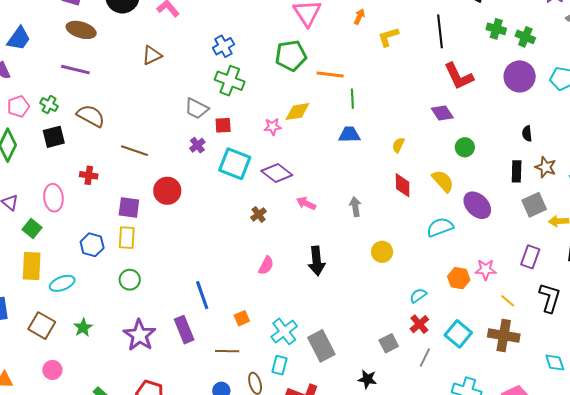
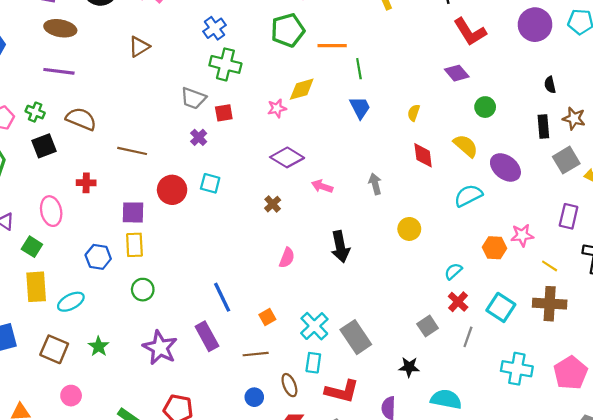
blue trapezoid: (349, 135) -> (360, 108), turned 70
cyan square: (235, 164) -> (210, 183), moved, size x0.6

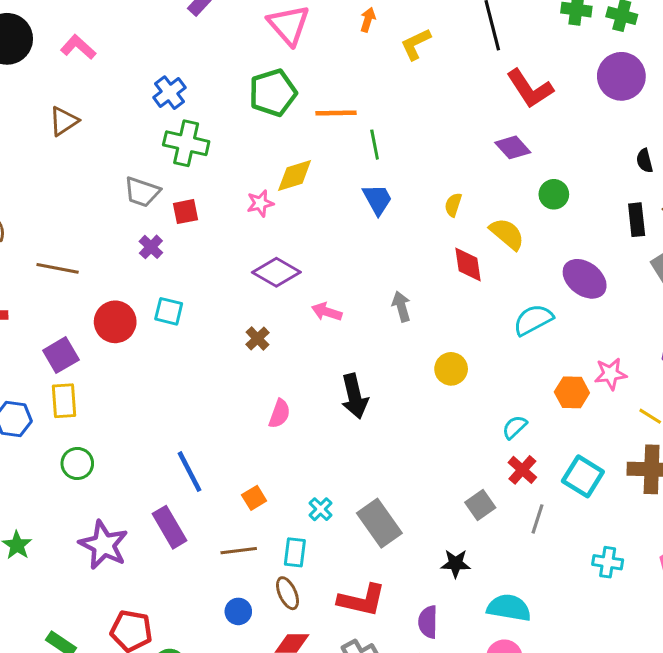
yellow semicircle: (466, 146) -> (507, 234), moved
purple square: (133, 212) -> (61, 355), turned -30
cyan cross: (314, 326) -> (321, 509), size x0.6
cyan rectangle: (313, 363) -> (295, 552), moved
cyan cross: (517, 369) -> (608, 562), size x0.7

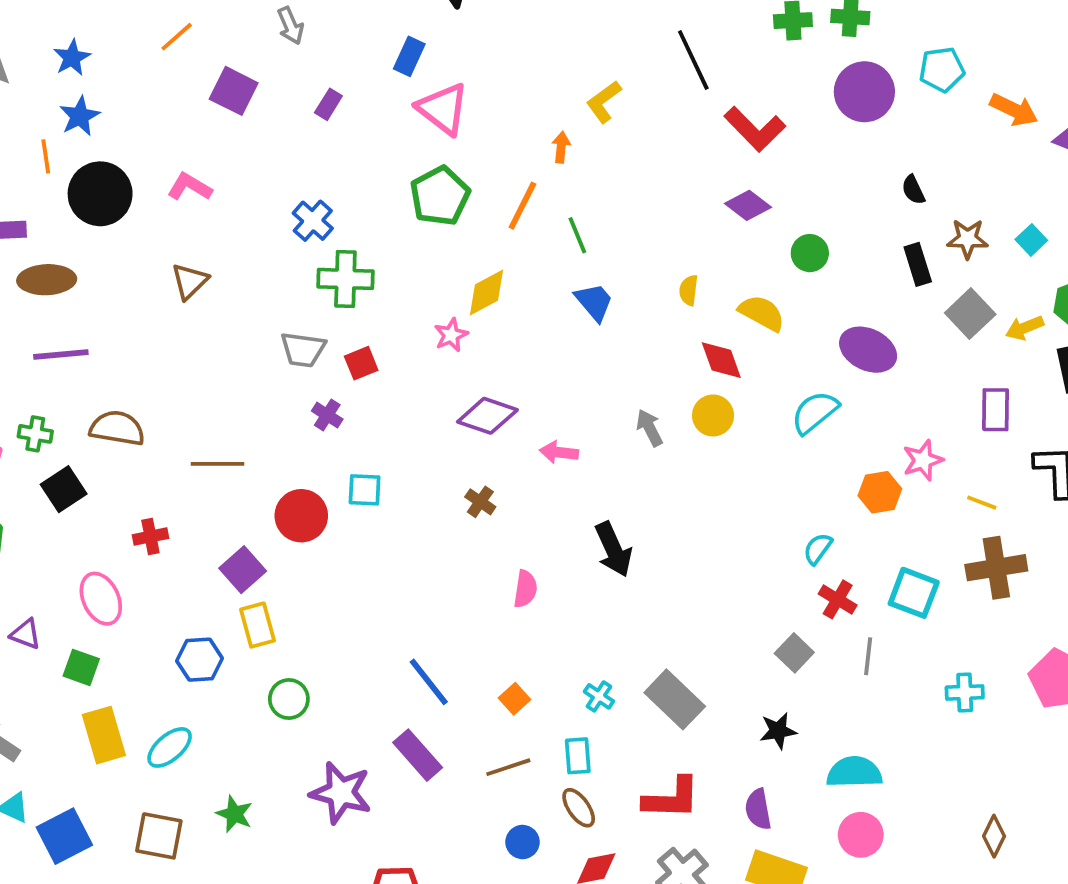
orange arrow: (368, 20) -> (561, 147), moved
orange line: (336, 113) -> (522, 206), turned -51
yellow circle: (451, 369) -> (713, 415), moved

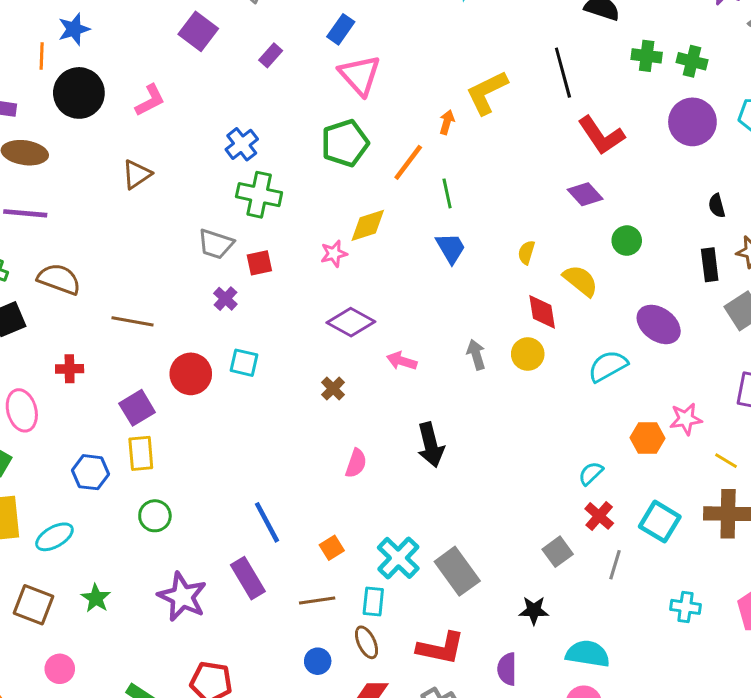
yellow L-shape: (604, 102) -> (487, 93), size x1.4
pink L-shape: (190, 187) -> (150, 100), turned 112
cyan cross: (599, 696) -> (398, 558), size x1.8

